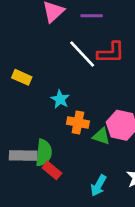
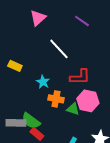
purple line: (92, 16) -> (82, 21), moved, turned 35
red L-shape: (111, 53) -> (80, 77), moved
green semicircle: (44, 153) -> (31, 121), turned 120

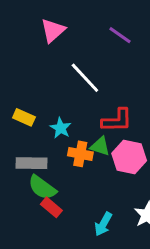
yellow rectangle: (15, 66) -> (24, 117), moved
green triangle: (73, 109) -> (100, 146), moved
gray rectangle: (16, 123) -> (32, 163), moved

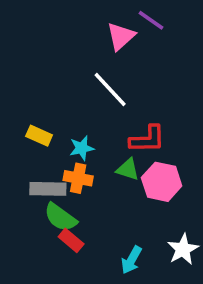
pink triangle: (53, 30) -> (121, 36), moved
purple line: (120, 35) -> (151, 20), moved
cyan star: (61, 128) -> (82, 148), turned 30
orange cross: (80, 154) -> (78, 178), moved

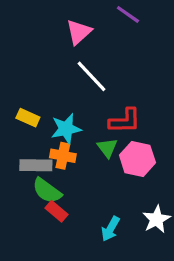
pink triangle: (121, 36) -> (79, 32), moved
cyan star: (82, 148) -> (66, 129), size x1.4
green triangle: (128, 169) -> (107, 148), turned 35

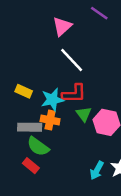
red L-shape: (125, 121) -> (74, 94), moved
red rectangle: (57, 211) -> (31, 166), moved
cyan arrow: (110, 229) -> (97, 170), moved

